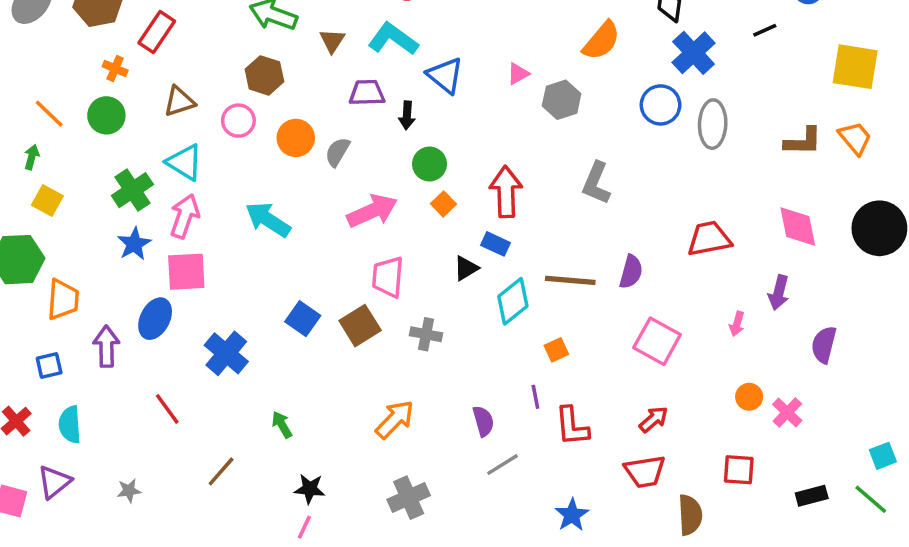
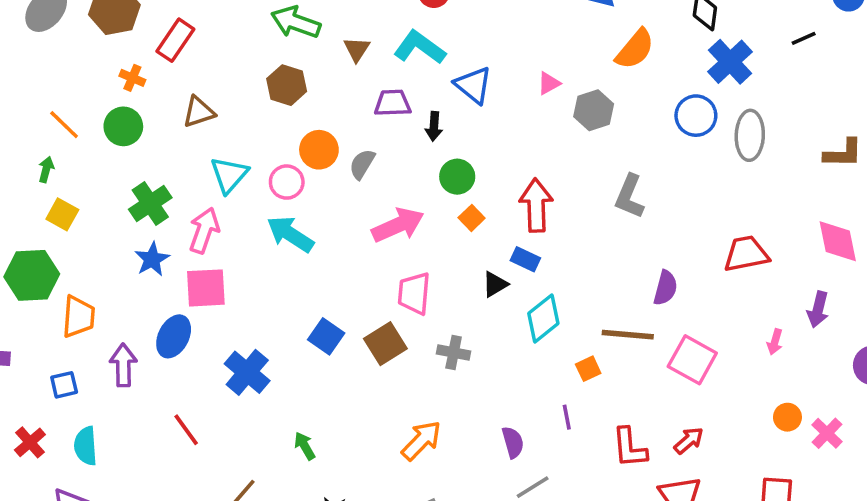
pink circle: (238, 121) -> (287, 182), moved
cyan triangle: (185, 162) -> (229, 175), moved, turned 39
brown line: (570, 280) -> (628, 335), moved
red L-shape: (572, 426) -> (630, 448), moved

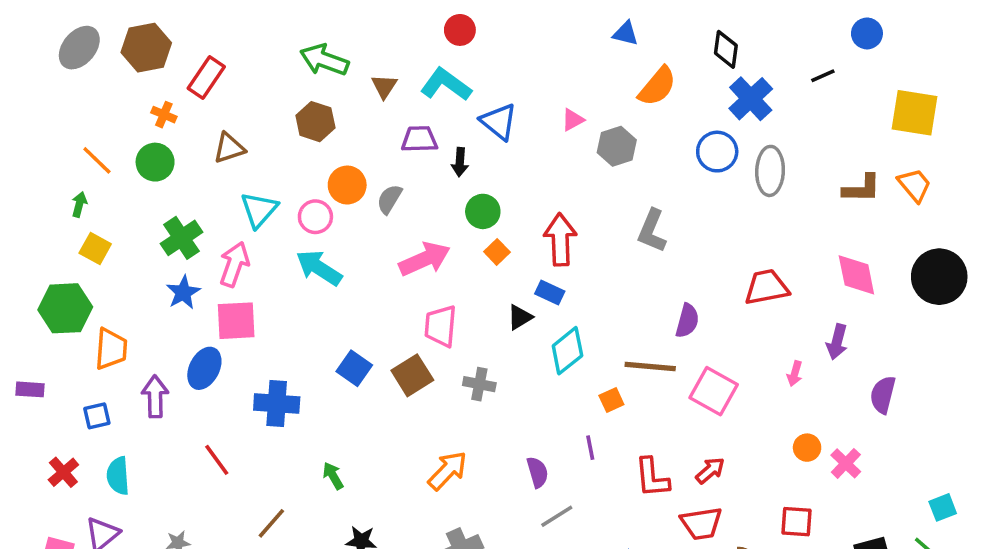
blue cross: (247, 372) -> (277, 404), turned -36

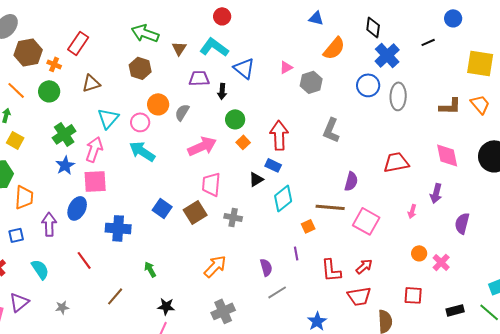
brown hexagon: (146, 48) -> (28, 52), moved
cyan semicircle: (118, 476) -> (40, 269), moved, turned 150

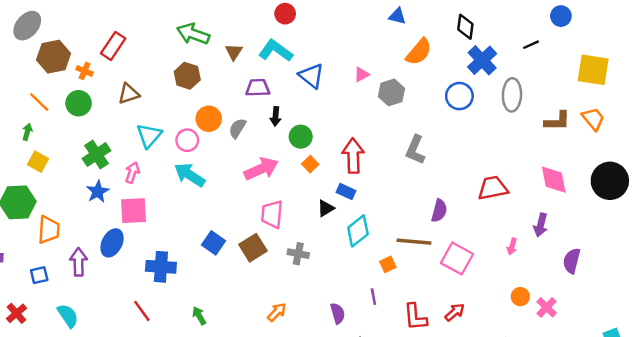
black arrow: (222, 91) -> (276, 116), moved
gray ellipse: (398, 96) -> (512, 95), moved
pink arrow: (94, 149) -> (132, 172), size x0.7
red line: (84, 260) -> (142, 311), moved
orange arrow: (215, 266) -> (277, 312), size x0.7

